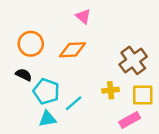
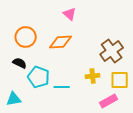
cyan line: (74, 103) -> (62, 87), turned 42
cyan triangle: (47, 119) -> (14, 99), moved

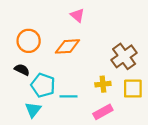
cyan triangle: (14, 99) -> (33, 110), moved, turned -42
pink rectangle: (109, 101) -> (103, 112), moved

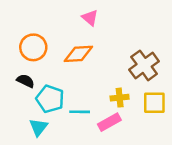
pink rectangle: (103, 112) -> (109, 122), moved

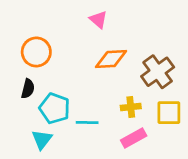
orange diamond: (78, 54) -> (111, 59), moved
black semicircle: (26, 81) -> (28, 89), turned 78
pink rectangle: (109, 122) -> (134, 138), moved

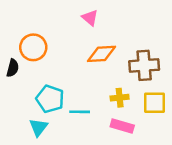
brown cross: (158, 72) -> (144, 65), turned 32
black semicircle: (28, 89) -> (13, 68), moved
pink rectangle: (134, 138) -> (122, 126), turned 45

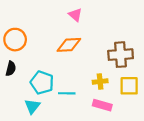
orange circle: (33, 47) -> (15, 40), moved
orange diamond: (102, 54) -> (69, 45), moved
black semicircle: (13, 68) -> (11, 69), moved

